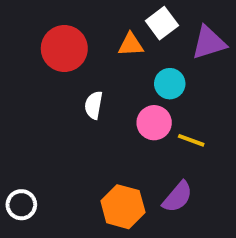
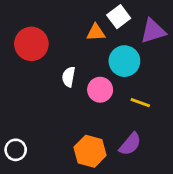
red circle: (64, 49) -> (31, 44), moved
cyan circle: (170, 84) -> (124, 61), size x1.4
pink circle: (154, 123) -> (100, 90), moved

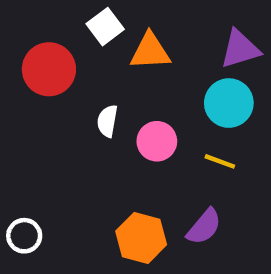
white square: (119, 17) -> (105, 27), moved
orange triangle: (96, 32) -> (150, 51), size x1.4
cyan circle: (124, 61) -> (229, 103), moved

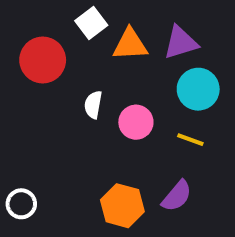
purple triangle: (240, 49) -> (181, 42), moved

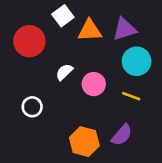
white semicircle: (93, 105) -> (64, 72), turned 36
white circle: (21, 204) -> (32, 107), moved

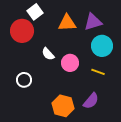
white square: (63, 16) -> (35, 12), moved
white semicircle: (64, 72) -> (48, 54), turned -88

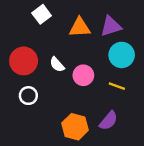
red circle: (22, 31) -> (24, 61), moved

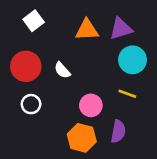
white square: (42, 14) -> (34, 21), moved
pink circle: (83, 75) -> (91, 105), moved
purple semicircle: (108, 121) -> (118, 131), turned -30

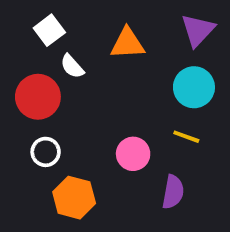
purple triangle: (121, 29) -> (198, 30), moved, turned -30
white semicircle: (62, 70) -> (72, 66), moved
orange hexagon: (82, 138) -> (74, 198), moved

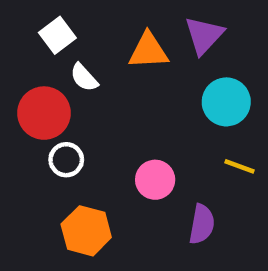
purple triangle: (198, 30) -> (204, 35), moved
yellow line: (186, 137) -> (240, 166), moved
white circle: (46, 152) -> (66, 160), moved

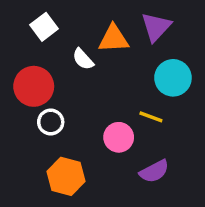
white semicircle: (84, 77) -> (83, 59), moved
yellow line: (240, 166) -> (151, 117), moved
purple semicircle: (202, 224) -> (154, 171), turned 52

